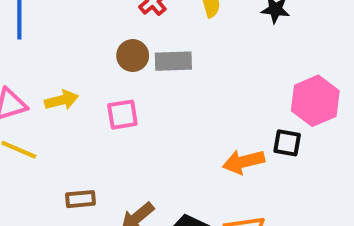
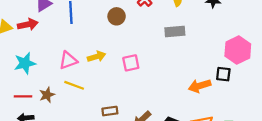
brown circle: (133, 56) -> (117, 16), moved
gray rectangle: (173, 61) -> (175, 31), moved

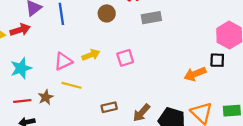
gray rectangle: (175, 31) -> (151, 18), moved

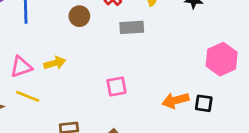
pink square: (125, 58) -> (116, 86), moved
black square: (217, 60) -> (204, 103), moved

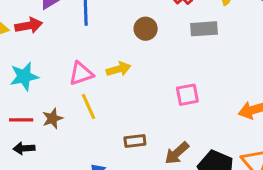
brown circle: (79, 16) -> (146, 29), moved
yellow line: (28, 96) -> (89, 106), turned 45

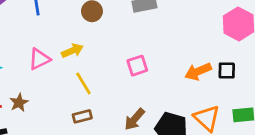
yellow line: (89, 106) -> (83, 83), moved
brown rectangle: (135, 141) -> (82, 116), moved

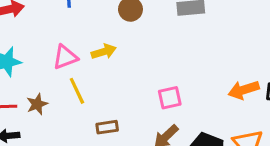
pink square: (137, 66) -> (170, 98), moved
yellow line: (83, 83) -> (77, 91), moved

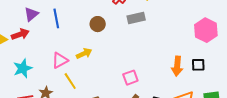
orange arrow: (244, 90) -> (177, 66), turned -60

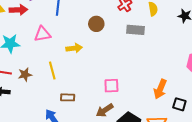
pink triangle: (60, 60) -> (42, 34), moved
black square: (198, 65) -> (179, 104), moved

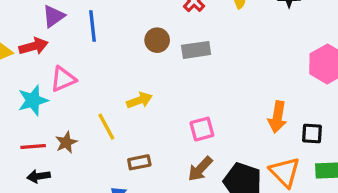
gray rectangle: (135, 30) -> (196, 50), moved
pink triangle: (42, 34) -> (63, 79), moved
yellow arrow: (74, 48) -> (139, 100), moved

